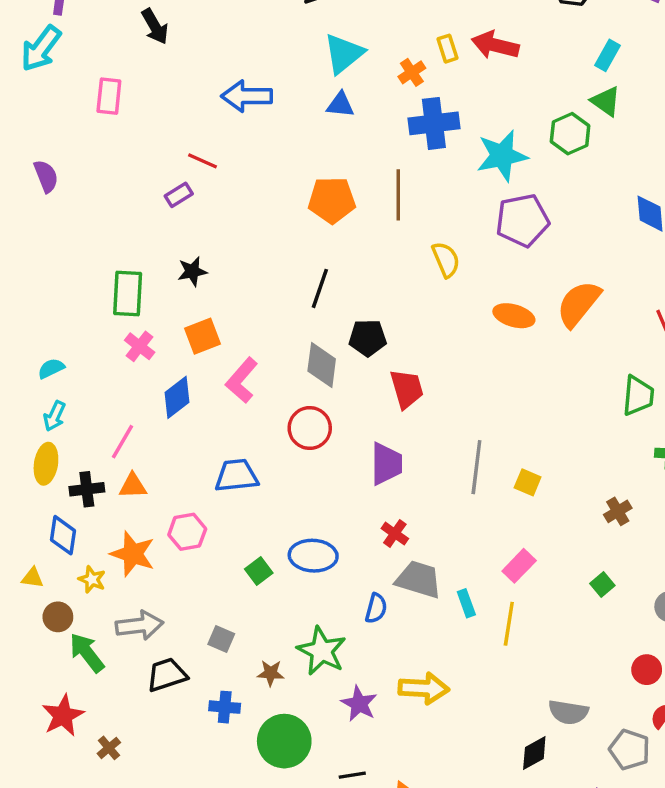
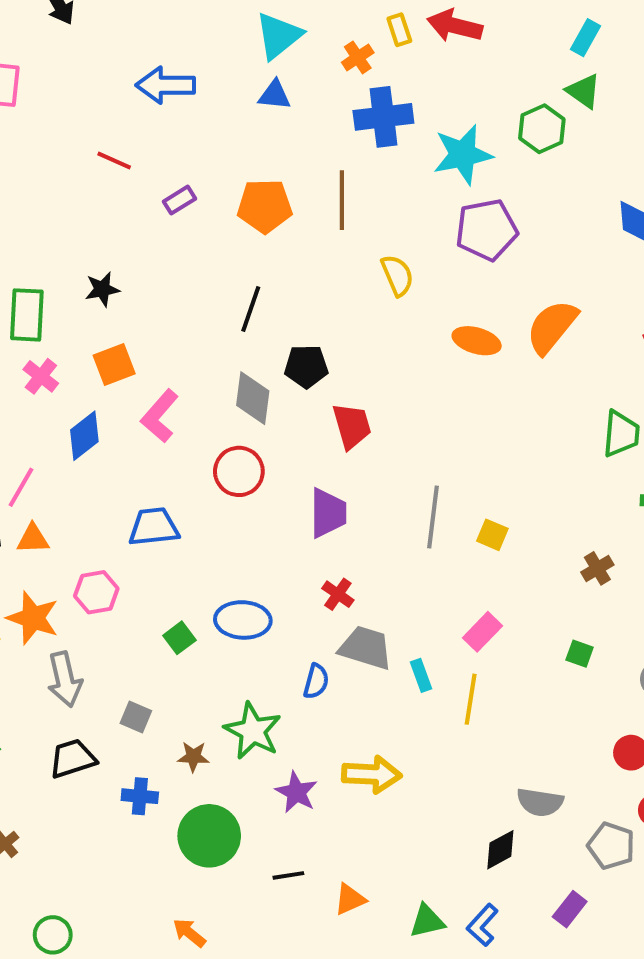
purple rectangle: (179, 195) -> (179, 200), moved
green square: (602, 585) -> (580, 654), turned -30
gray arrow: (140, 625) -> (65, 679), moved, turned 84

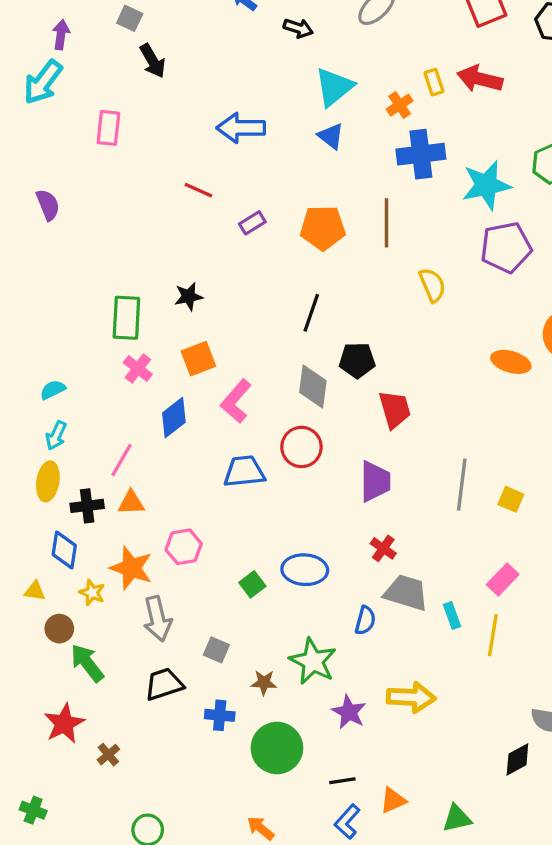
blue triangle: (275, 95) -> (331, 136), turned 32
orange ellipse: (477, 341) -> (511, 362), moved
blue trapezoid: (154, 527) -> (244, 472), moved
blue L-shape: (483, 925) -> (347, 822), moved

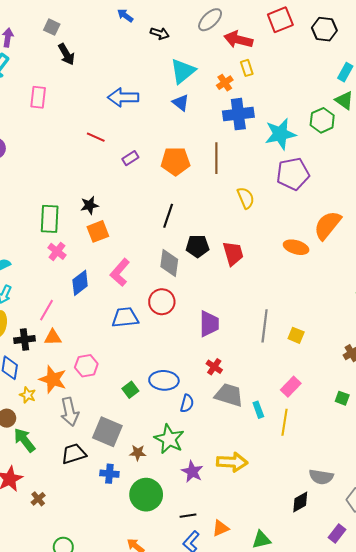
red arrow: (480, 79) -> (238, 40), moved
orange square: (198, 359) -> (98, 231), moved
red trapezoid: (395, 409) -> (233, 254), moved
blue semicircle: (365, 620) -> (187, 403), moved
gray square: (216, 650) -> (107, 432), size x1.8

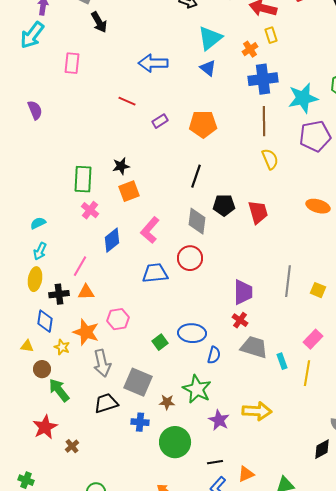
brown line: (216, 158) -> (264, 121), moved
purple trapezoid: (209, 324) -> (243, 292), moved

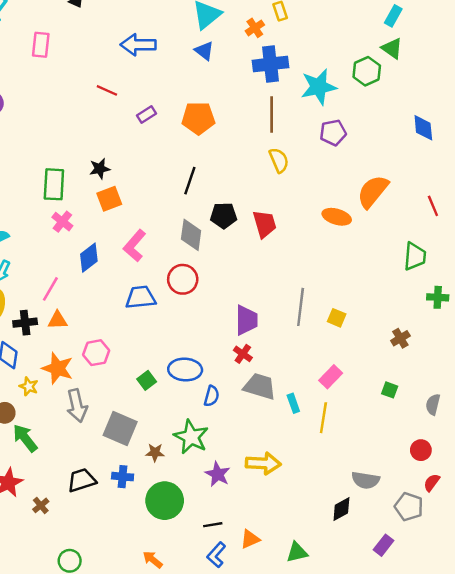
purple pentagon: (315, 136) -> (333, 133), size x0.7
black trapezoid: (106, 403) -> (82, 480), moved

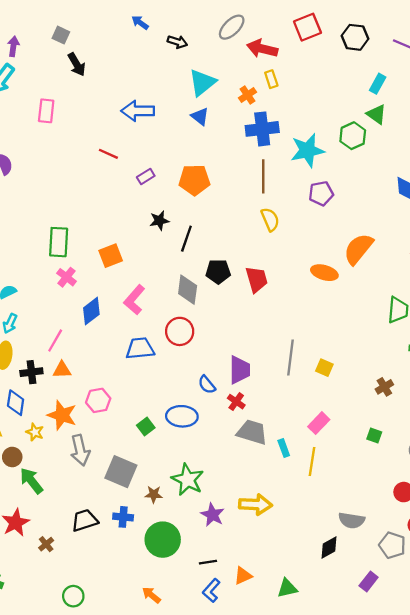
black star: (100, 169) -> (159, 221), moved
blue semicircle: (212, 396) -> (207, 385), moved, turned 126

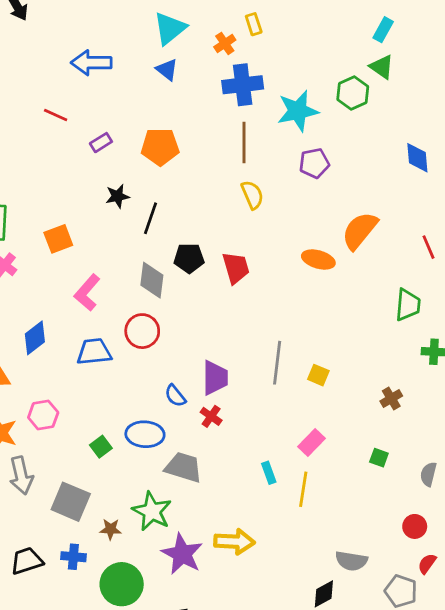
blue diamond: (91, 311) -> (35, 338), moved
gray trapezoid: (252, 432) -> (184, 467), moved
purple star: (212, 515) -> (182, 554), size x1.4

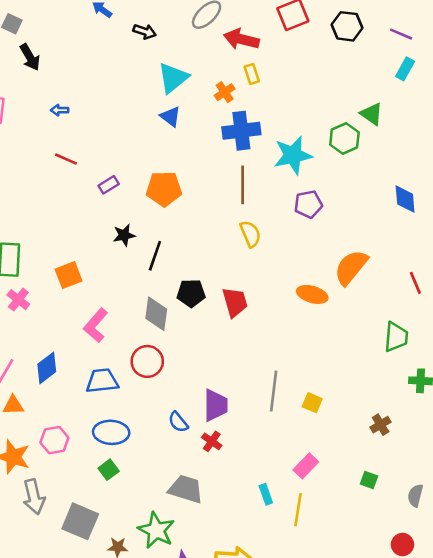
cyan rectangle: (383, 30) -> (405, 69), moved
blue arrow: (91, 63) -> (60, 110), moved, size x0.5
blue ellipse: (145, 434) -> (111, 432), moved

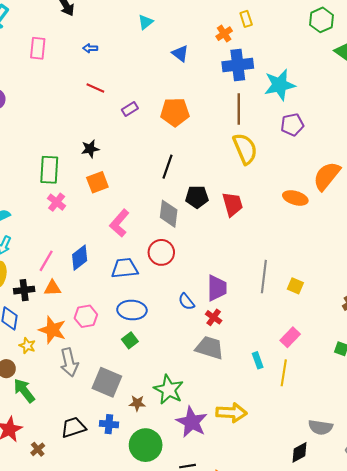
cyan triangle: (173, 78) -> (146, 22), moved, size x0.6
green hexagon: (344, 138) -> (321, 20), moved
yellow semicircle: (250, 234) -> (245, 149), size x1.4
black star: (124, 235) -> (90, 149), moved
gray trapezoid: (186, 489) -> (209, 348), moved

